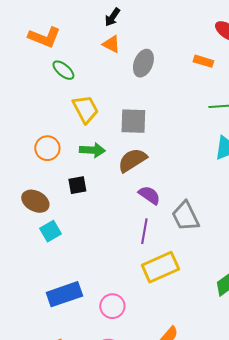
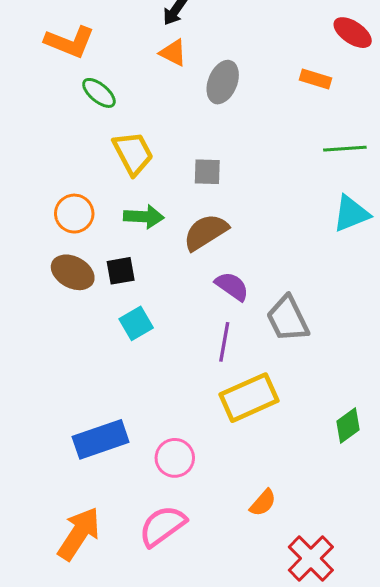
gray square: (133, 121) -> (207, 172), size x0.7
brown ellipse: (35, 201) -> (73, 272), moved
cyan square: (50, 231) -> (136, 323), moved

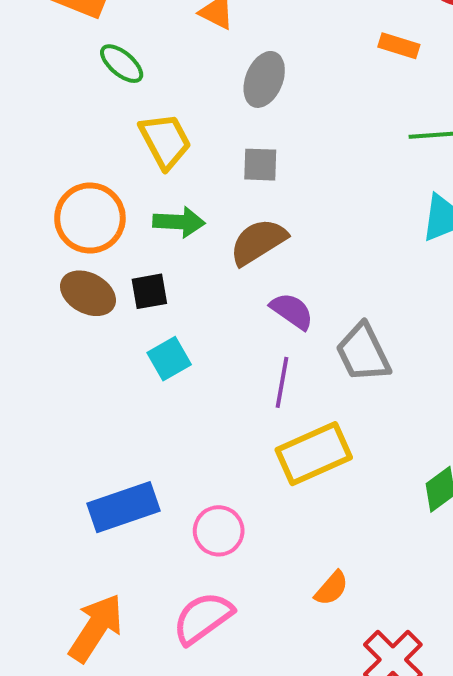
gray ellipse: (223, 82) -> (264, 79), moved
orange circle: (74, 214) -> (90, 218), size x1.4

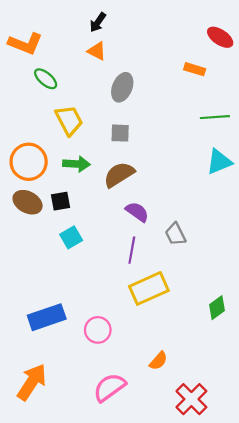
gray trapezoid: (363, 353) -> (175, 234), size x0.7
pink semicircle: (203, 618) -> (109, 387), moved

